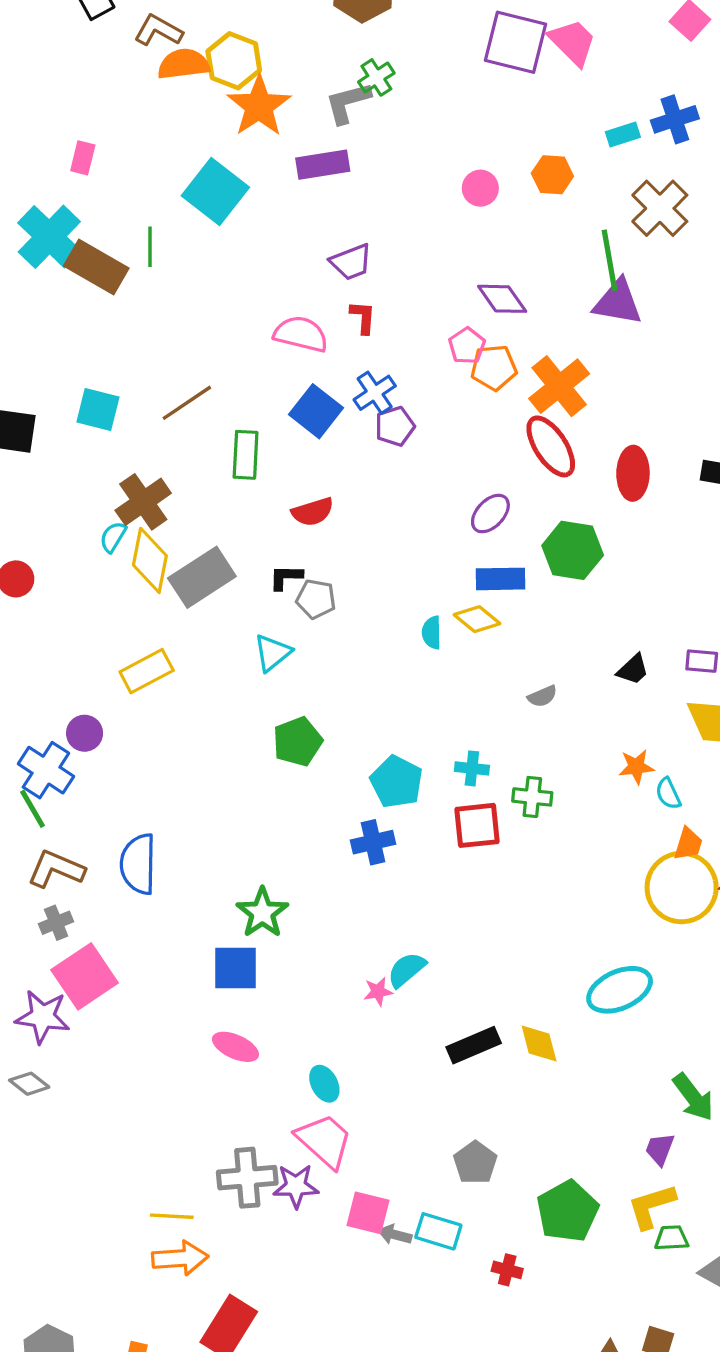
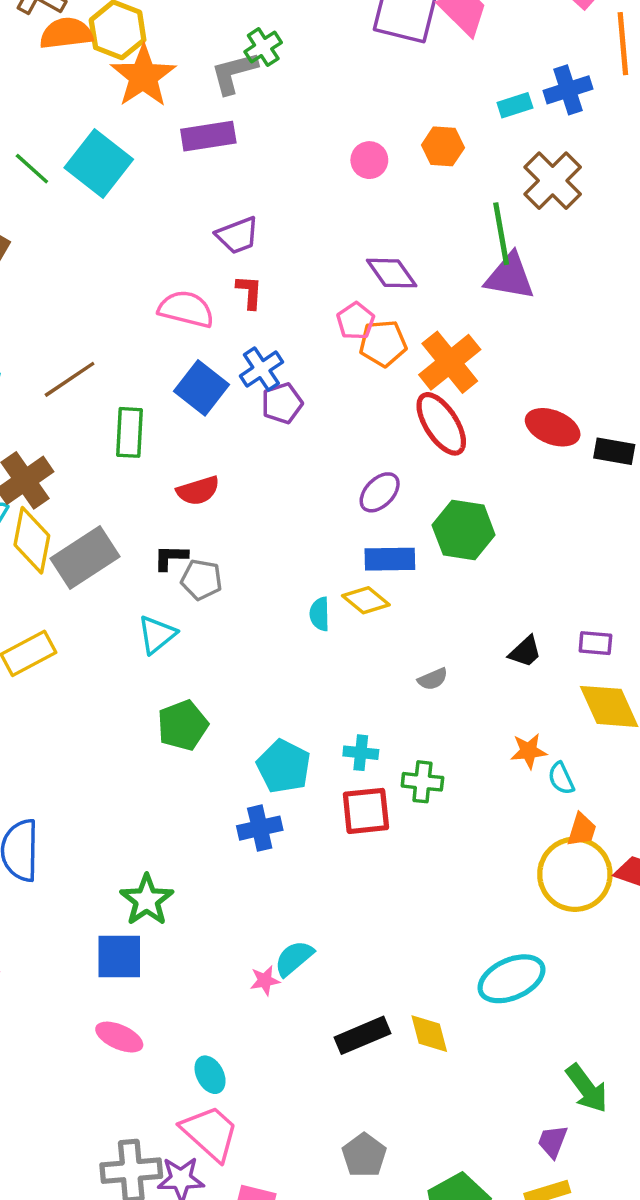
green line: (150, 247) -> (32, 169), moved, turned -48
red ellipse: (633, 473) -> (553, 427), moved, turned -69

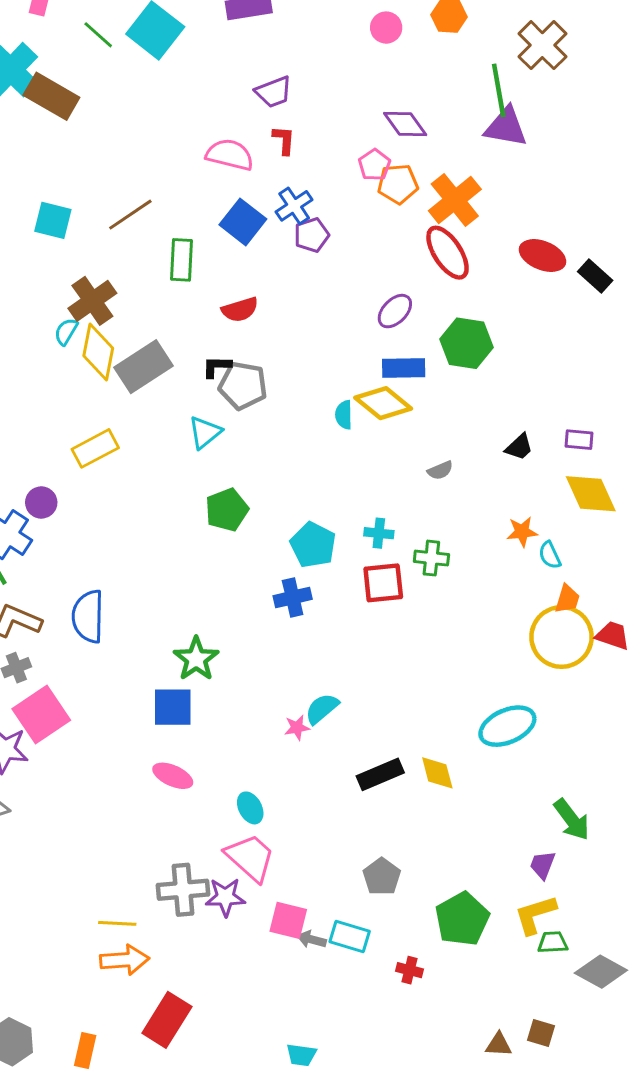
black rectangle: (614, 451) -> (595, 276), turned 32
gray pentagon: (201, 580) -> (243, 386), size x1.4
yellow diamond: (366, 600) -> (383, 403), size x1.4

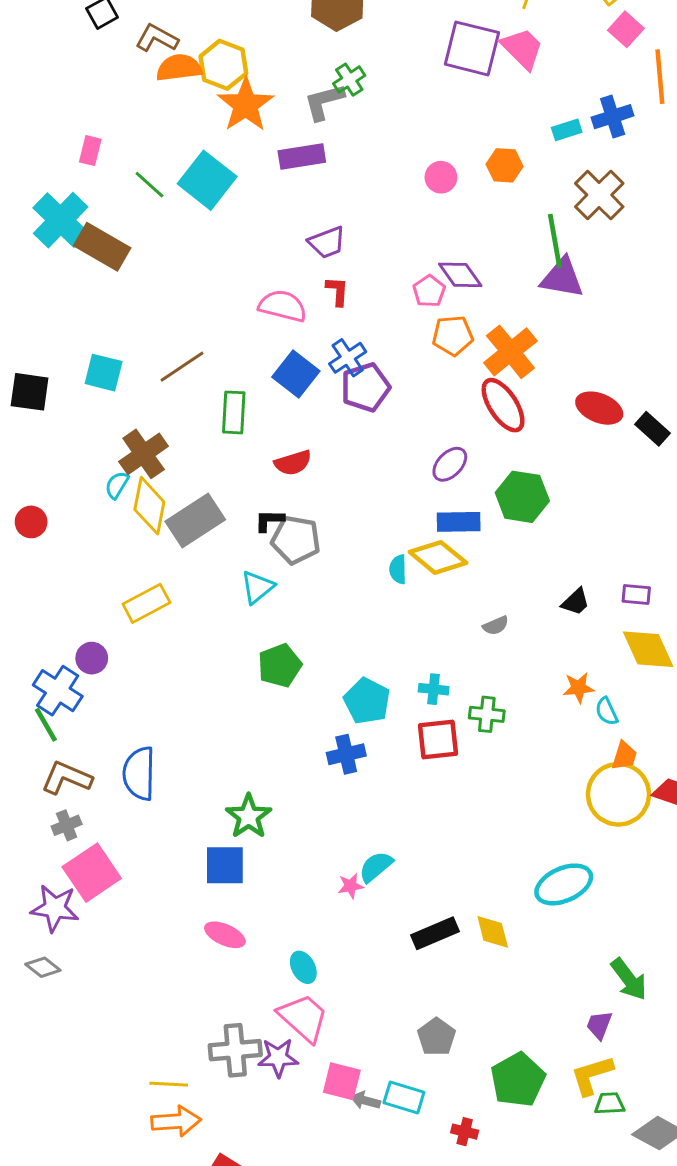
pink pentagon: (374, 165) -> (429, 291), moved
purple pentagon: (312, 235) -> (365, 387), size x1.4

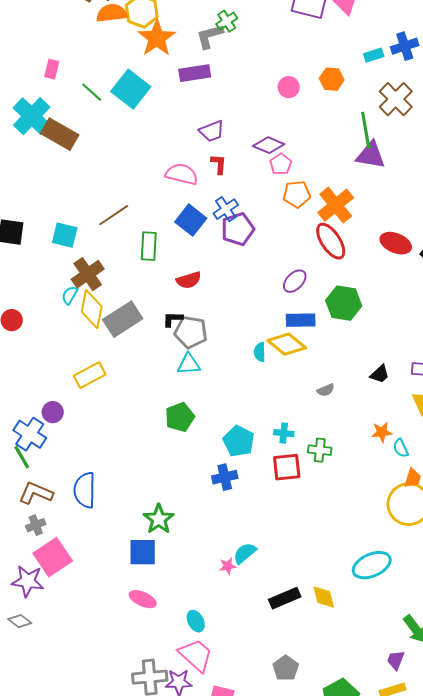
purple diamond: (460, 275) -> (269, 145), moved, turned -32
cyan square: (104, 373) -> (65, 235), moved
cyan triangle: (257, 587) -> (189, 364), moved, turned 35

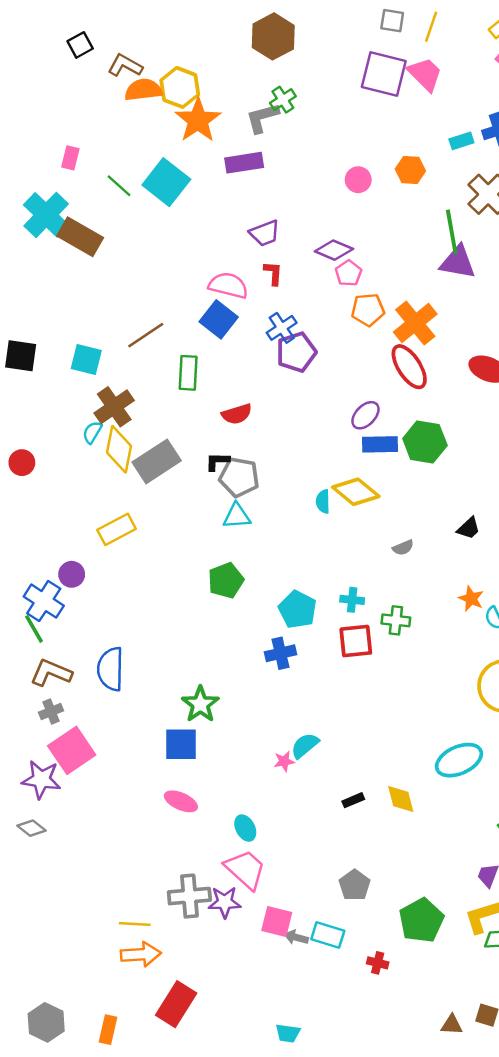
blue square: (191, 220) -> (219, 319), moved
blue rectangle: (301, 320) -> (380, 444), moved
orange star: (382, 432) -> (471, 599), turned 30
black rectangle: (285, 598) -> (353, 800), size x0.6

